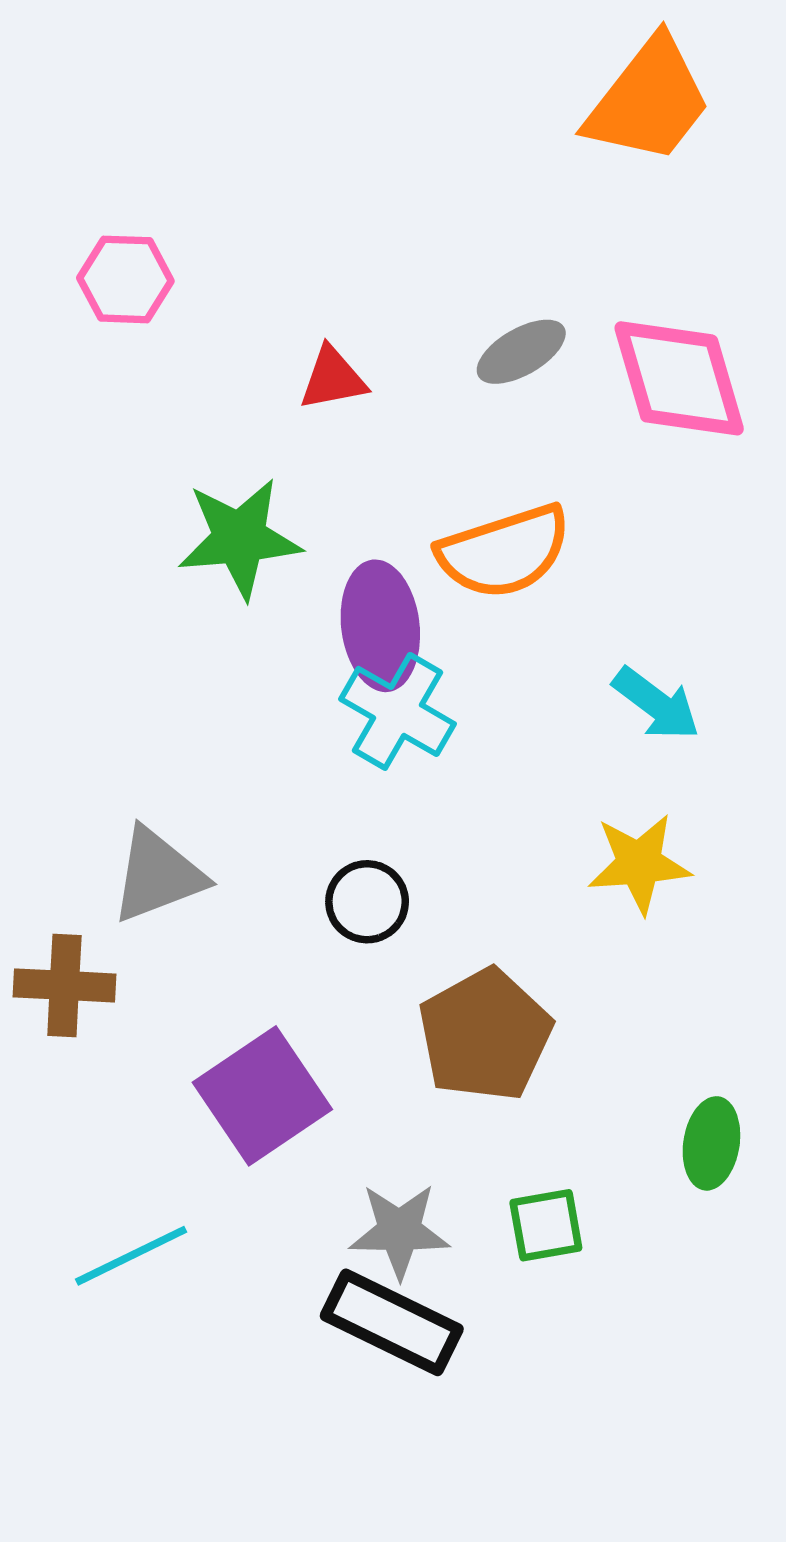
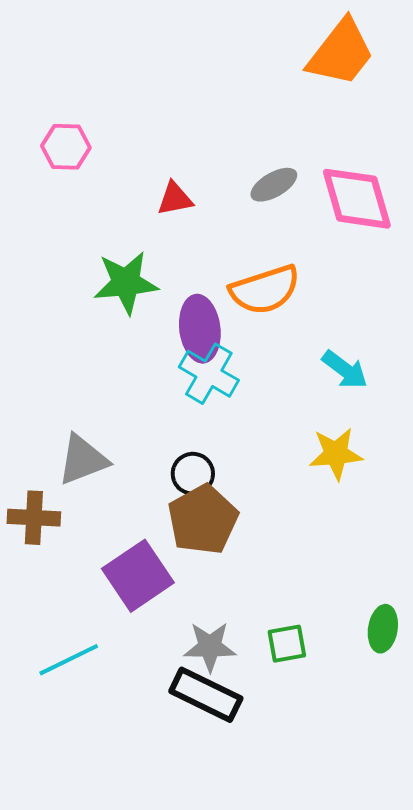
brown pentagon: (485, 1035) -> (203, 520), moved
green ellipse: (711, 1143) -> (383, 629), moved

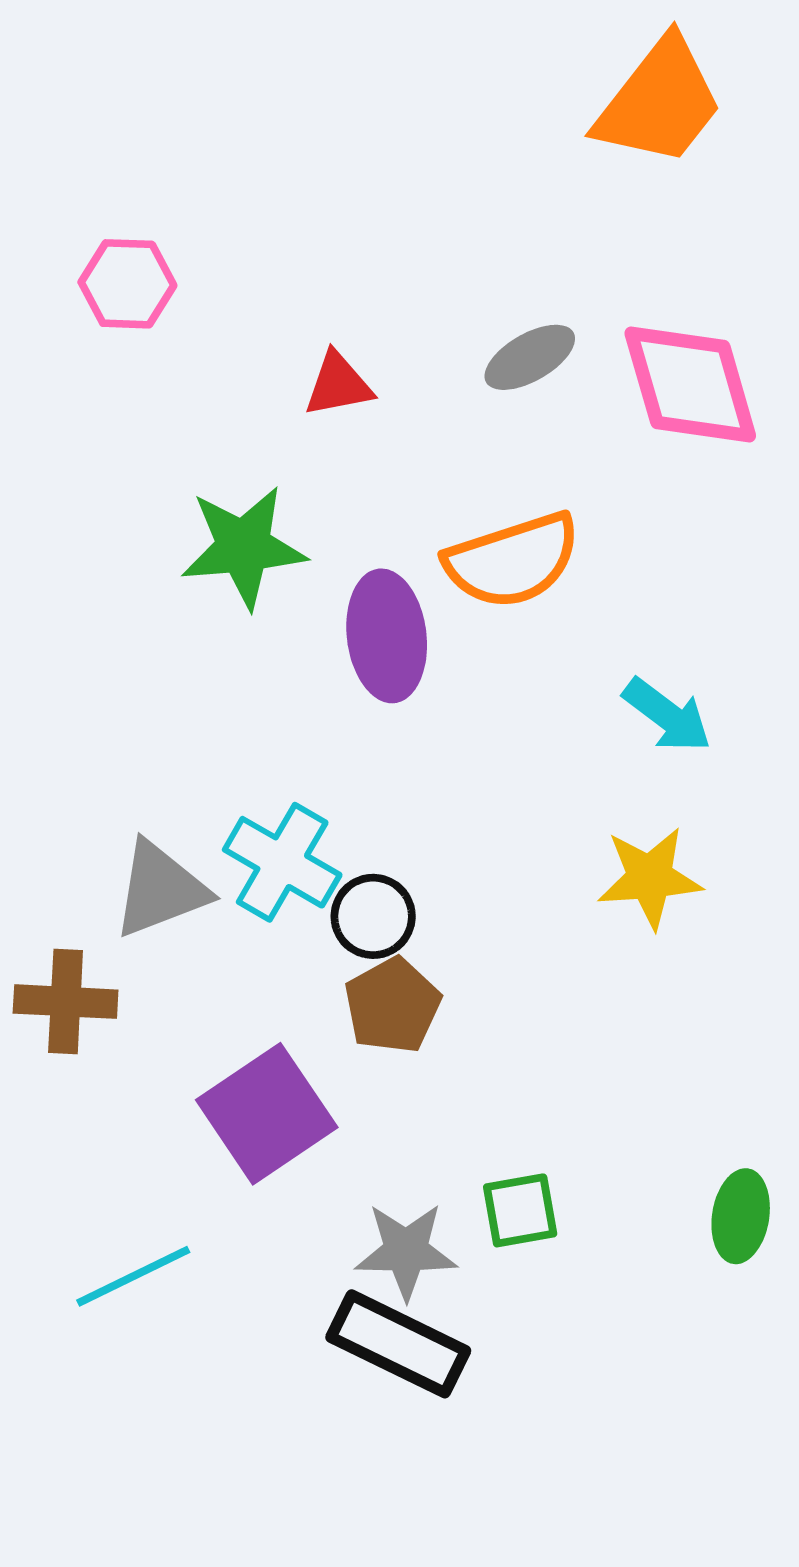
cyan cross: (209, 374) -> (282, 862), moved
brown pentagon: (203, 520) -> (392, 1005), size x0.7
green square: (287, 644) -> (520, 1210), moved

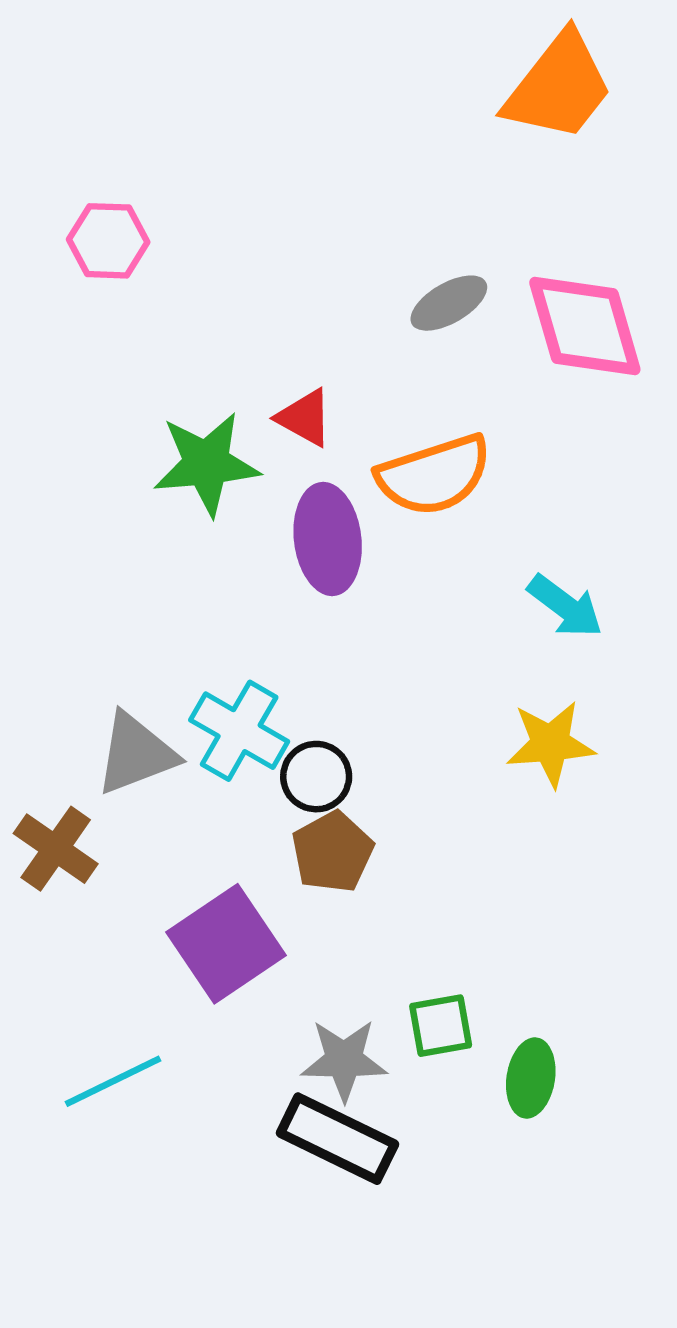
red triangle: (338, 384) -> (305, 418), moved, turned 40
brown cross: (66, 1002) -> (56, 849), turned 32
green ellipse: (741, 1216) -> (531, 1078), moved

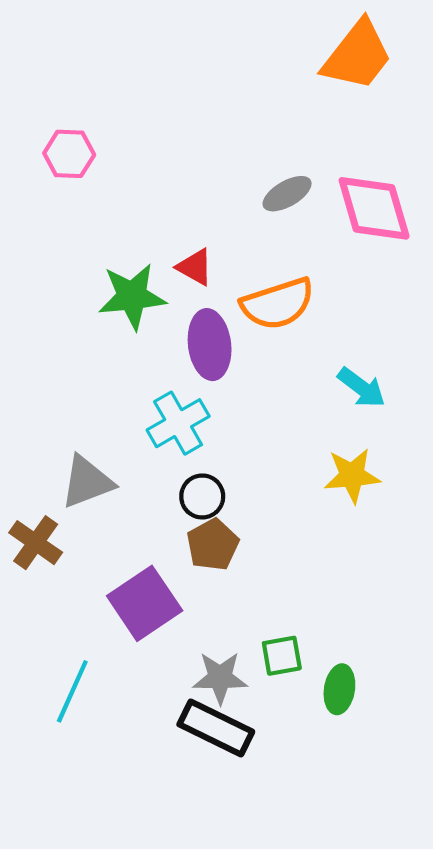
cyan cross: (239, 731) -> (178, 423), moved, turned 30
cyan line: (113, 1081) -> (72, 691), turned -40

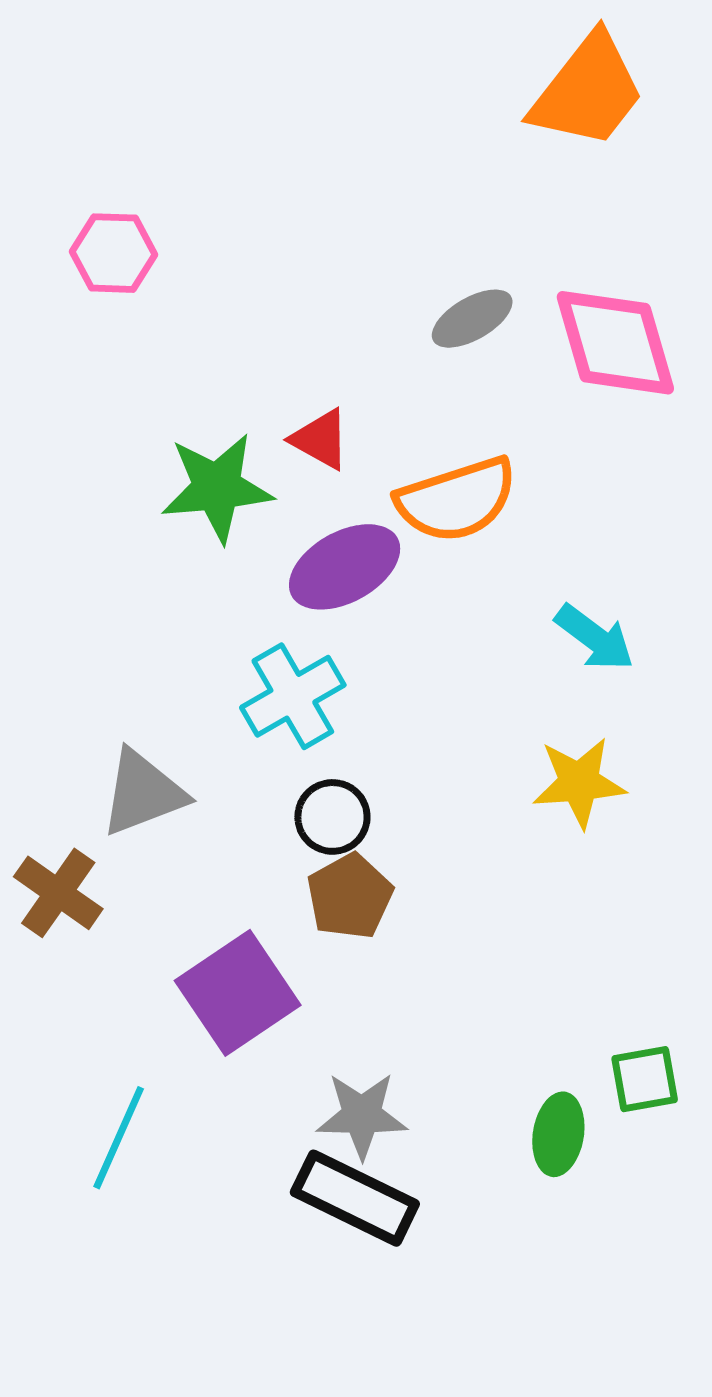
purple ellipse: (210, 345) -> (345, 567), turned 68
green square: (282, 656) -> (645, 1079), moved

